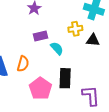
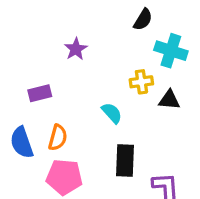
purple rectangle: (40, 36) -> (40, 93), moved
pink pentagon: (40, 88) -> (64, 177), moved, turned -30

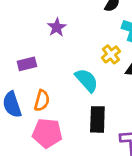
yellow cross: (141, 82) -> (111, 54), turned -30
cyan semicircle: (112, 113) -> (87, 80), size x1.4

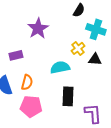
purple star: (57, 27) -> (38, 28), size x1.5
cyan semicircle: (87, 80) -> (60, 67), turned -60

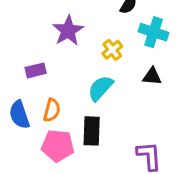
yellow cross: (78, 48) -> (112, 50), moved
cyan semicircle: (60, 67) -> (100, 88), turned -36
black rectangle: (68, 96) -> (92, 131), moved

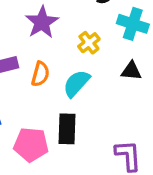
orange semicircle: (52, 110) -> (40, 74), moved

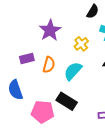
black rectangle: (67, 129) -> (67, 101), turned -60

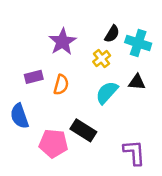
black semicircle: (93, 12) -> (112, 34), moved
cyan semicircle: (73, 71) -> (107, 93), moved

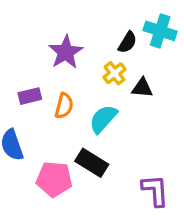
cyan cross: (138, 43) -> (160, 31), moved
black triangle: (137, 82) -> (142, 88), moved
cyan semicircle: (107, 93) -> (103, 119), moved

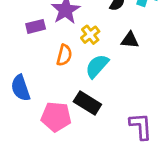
yellow cross: (114, 73) -> (90, 35), moved
purple rectangle: (30, 96) -> (36, 26), moved

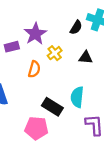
cyan semicircle: (97, 66) -> (77, 97), moved, turned -36
pink pentagon: (56, 117) -> (36, 128), moved

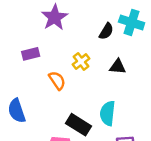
purple star: (35, 34) -> (55, 17), moved
orange semicircle: (34, 69) -> (57, 80), turned -49

